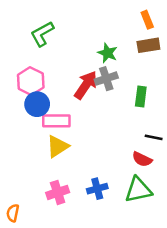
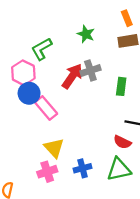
green L-shape: (42, 34) -> (42, 49), moved
green star: (107, 53) -> (86, 34), moved
pink rectangle: (56, 121) -> (46, 108), turned 50
yellow triangle: (58, 146) -> (54, 148), moved, turned -40

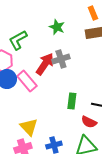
green rectangle: (121, 86) -> (72, 101), moved
pink rectangle: (46, 108) -> (27, 81), moved

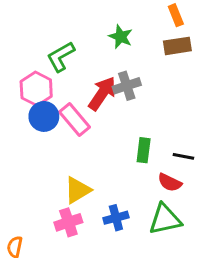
yellow triangle: (29, 127) -> (78, 190), turned 42

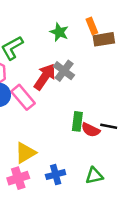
orange rectangle: (176, 15) -> (92, 26), moved
gray cross: (127, 86) -> (64, 71), turned -35
red semicircle: (170, 182) -> (91, 130), moved
green triangle: (165, 219) -> (94, 176), size x0.7

